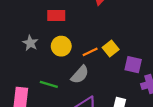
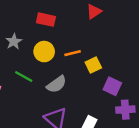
orange line: (90, 52) -> (73, 53), moved
green line: (49, 84) -> (24, 77), moved

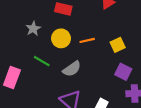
yellow square: (93, 65) -> (118, 45), moved

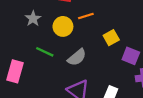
orange line: (87, 40) -> (86, 16), moved
yellow square: (118, 45) -> (111, 38), moved

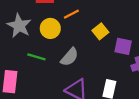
gray star: (33, 19) -> (19, 26), size x1.5

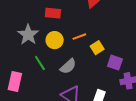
orange line: (71, 14) -> (79, 37), moved
green line: (36, 57) -> (40, 63), turned 35

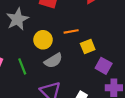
yellow circle: (55, 40) -> (43, 40), moved
green line: (40, 63) -> (22, 66), moved

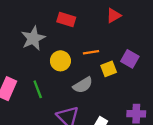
gray semicircle: (53, 61) -> (83, 85), moved
purple square: (104, 66) -> (130, 59), moved

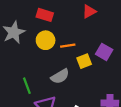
yellow circle: (60, 61) -> (46, 40), moved
green line: (38, 89) -> (27, 86), moved

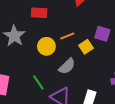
yellow circle: (46, 40) -> (46, 46), moved

